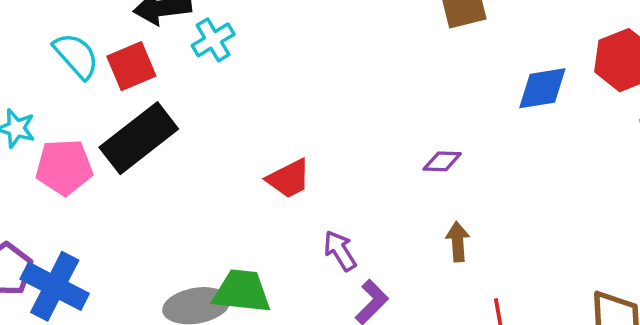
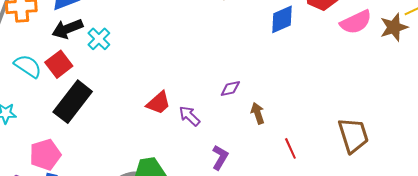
purple diamond: (442, 161) -> (230, 89), moved
pink pentagon: (64, 167) -> (45, 155), moved
purple arrow: (340, 251) -> (189, 116), moved

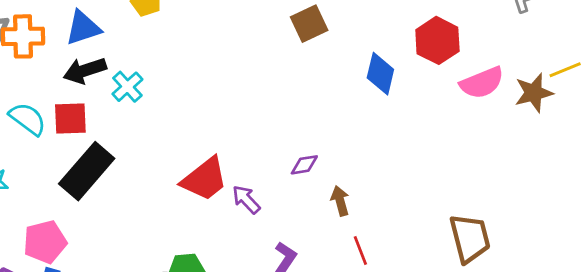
blue diamond: (282, 19) -> (380, 74), turned -56
red square: (59, 64) -> (70, 119), turned 32
red trapezoid: (159, 103) -> (205, 179), size x1.4
red line: (290, 148) -> (360, 250), moved

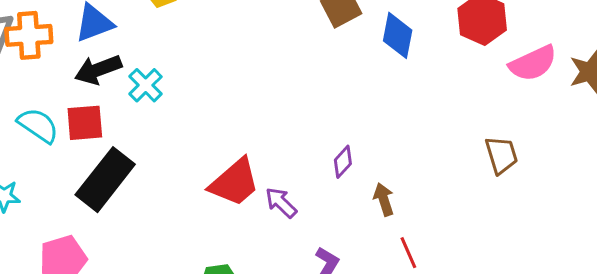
blue diamond: (380, 74) -> (398, 35), moved
purple diamond: (304, 165) -> (343, 162), turned -36
brown trapezoid: (470, 238) -> (501, 155), moved, size x0.7

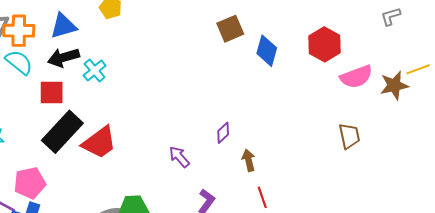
cyan semicircle: (38, 125) -> (19, 62), moved
brown trapezoid: (501, 155) -> (349, 136), moved
red trapezoid: (235, 182) -> (99, 143), moved

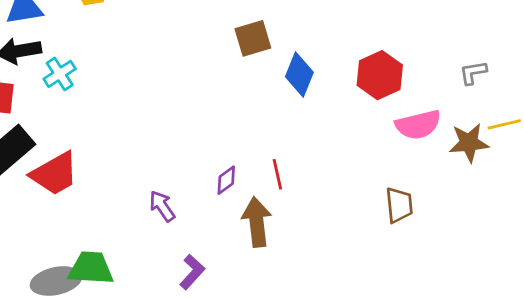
gray L-shape: (391, 16) -> (473, 73), moved
brown arrow: (249, 160) -> (257, 222), size x1.6
red line: (262, 197) -> (277, 174), moved

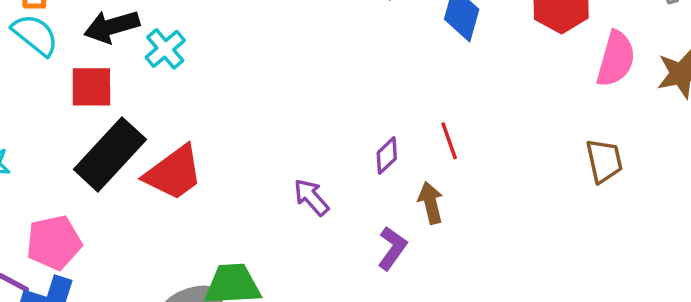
pink semicircle: (418, 125) -> (616, 59), turned -54
brown arrow: (257, 222) -> (431, 203), size x0.7
purple L-shape: (192, 272) -> (392, 248), moved

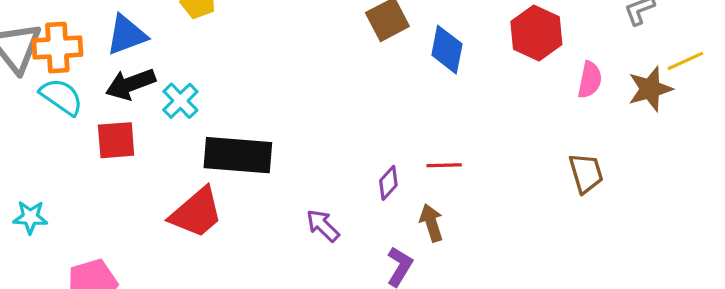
pink semicircle: (616, 59) -> (590, 80), size x0.7
red line: (449, 141) -> (444, 165), turned -68
black rectangle: (110, 154) -> (238, 155), moved, turned 56

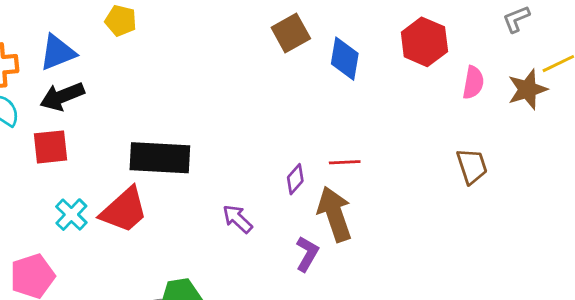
cyan cross: (180, 101) -> (71, 215), moved
brown arrow: (431, 223) -> (335, 214), size x1.6

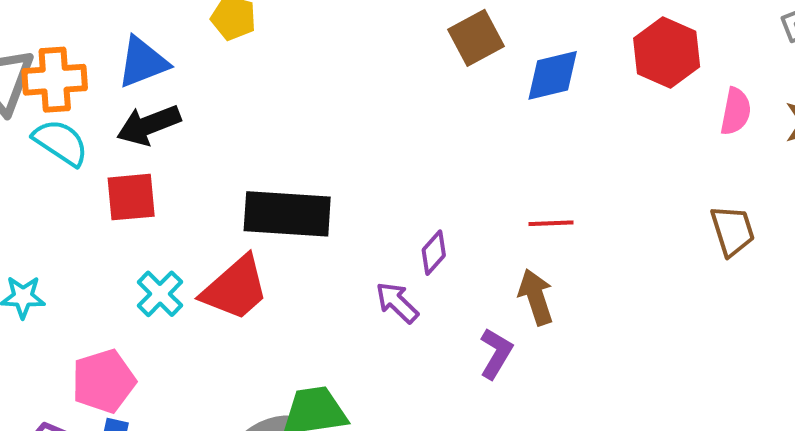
blue diamond: (345, 59) -> (553, 75), turned 66
purple diamond: (295, 179) -> (434, 253), moved
brown arrow: (335, 214) -> (536, 297), size x0.7

